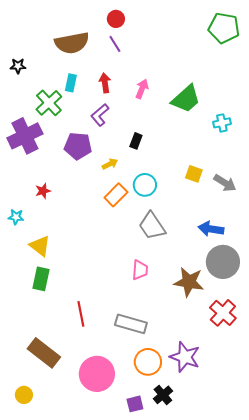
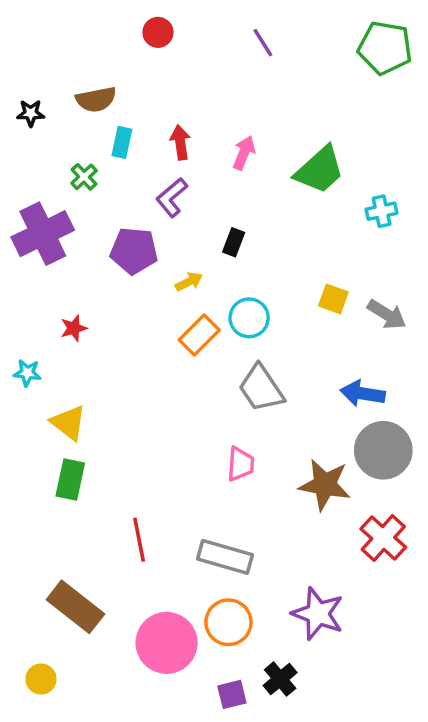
red circle: (116, 19) -> (158, 32), moved
brown semicircle: (72, 43) -> (96, 99), moved, size x0.7
purple line: (115, 44) -> (263, 43), moved
green cross: (49, 103) -> (84, 177), size x0.6
orange circle: (148, 362) -> (228, 622), moved

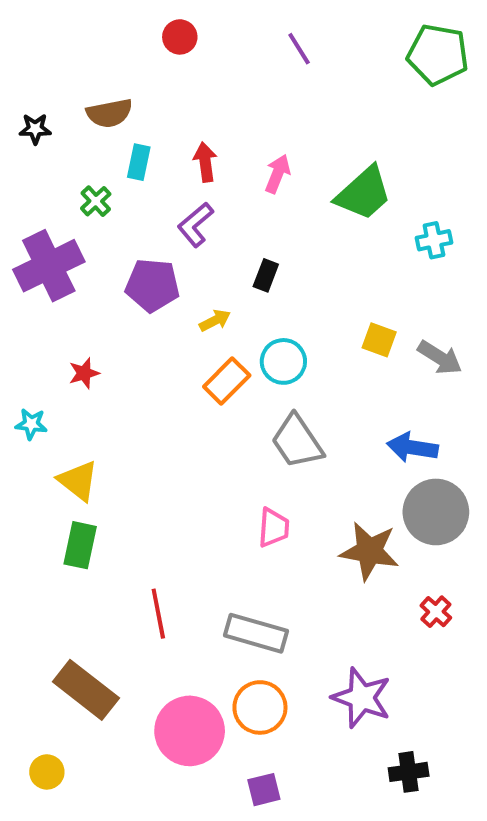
red cross: (383, 538) -> (436, 612), size x0.6
black cross: (280, 679) -> (409, 772), moved, turned 32

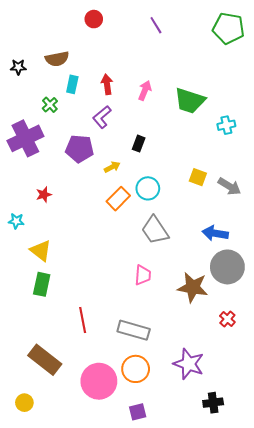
green trapezoid: (364, 193) -> (190, 101), turned 60

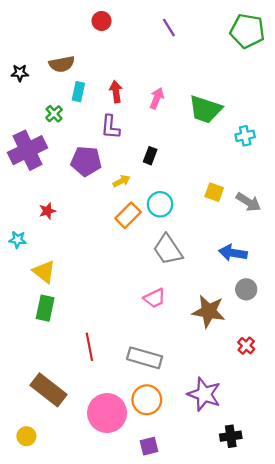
purple L-shape: (102, 117) -> (110, 127), turned -45
gray circle: (227, 267) -> (246, 289), size x0.6
pink trapezoid: (143, 275) -> (155, 298), turned 60

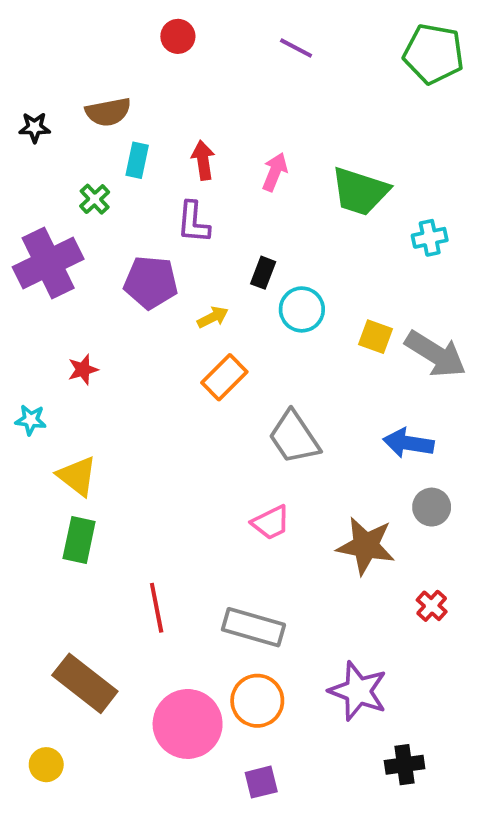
purple line: (169, 28) -> (296, 48), turned -30
gray arrow: (248, 202) -> (436, 354), size x1.4
cyan circle: (160, 204) -> (302, 309), moved

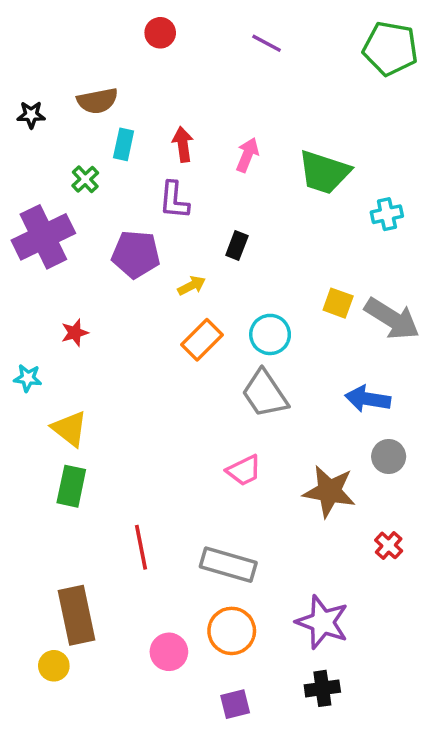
cyan circle: (302, 309) -> (270, 334), moved
brown rectangle: (85, 683) -> (76, 615), turned 40
pink circle: (188, 724) -> (169, 652), size x0.6
yellow circle: (46, 765) -> (54, 666), moved
black cross: (405, 765) -> (322, 688), moved

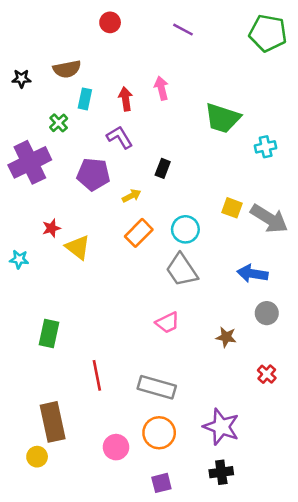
pink arrow: (247, 155) -> (161, 88), moved, turned -35
purple L-shape: (174, 200) -> (120, 137), turned 144
yellow triangle: (70, 429) -> (78, 247), moved
brown star: (329, 491) -> (226, 337), size x0.6

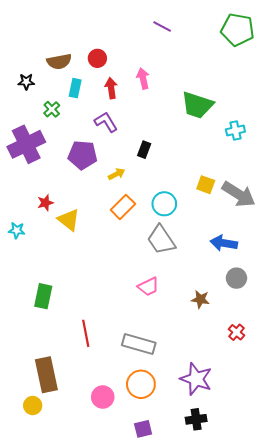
red circle: (110, 22) -> (97, 58), moved
black star: (21, 79) -> (26, 82), moved

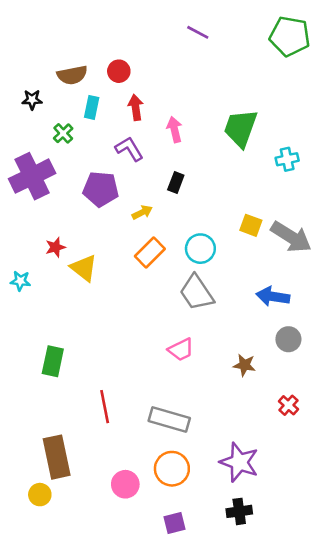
pink arrow: (143, 79) -> (174, 129), moved
green trapezoid: (197, 105) -> (241, 128), turned 92

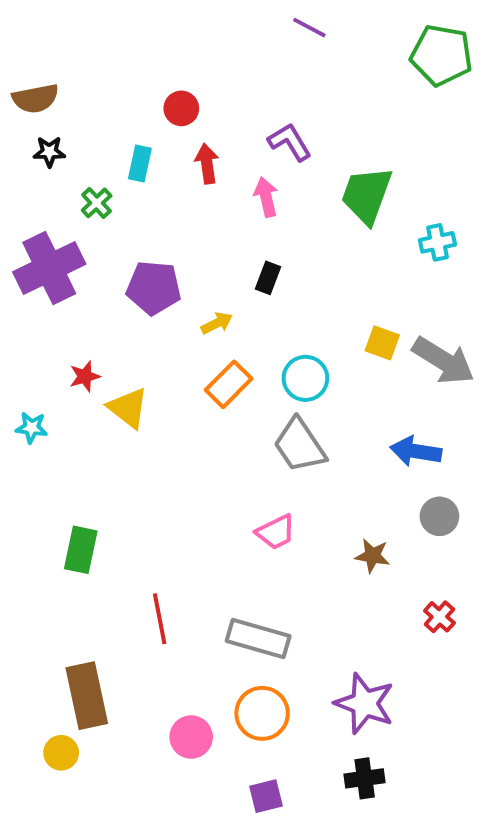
purple line: (198, 32) -> (309, 28), moved
brown semicircle: (72, 75) -> (35, 99), moved
purple L-shape: (129, 149) -> (290, 142), moved

